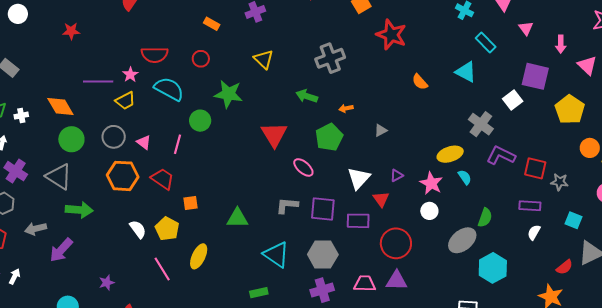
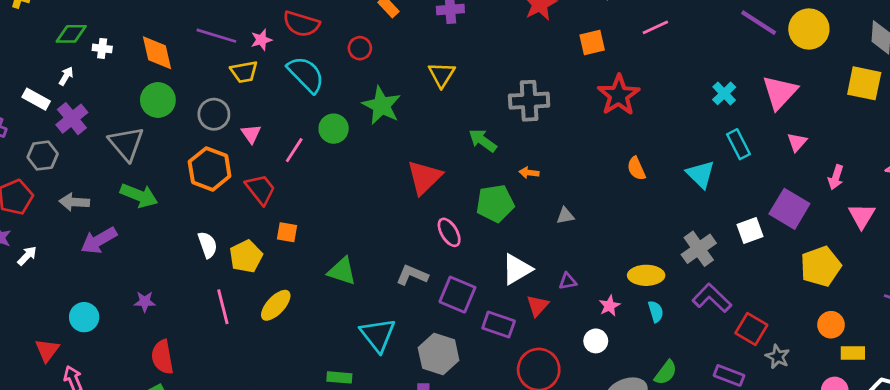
pink star: (431, 183) -> (610, 306), size x0.7

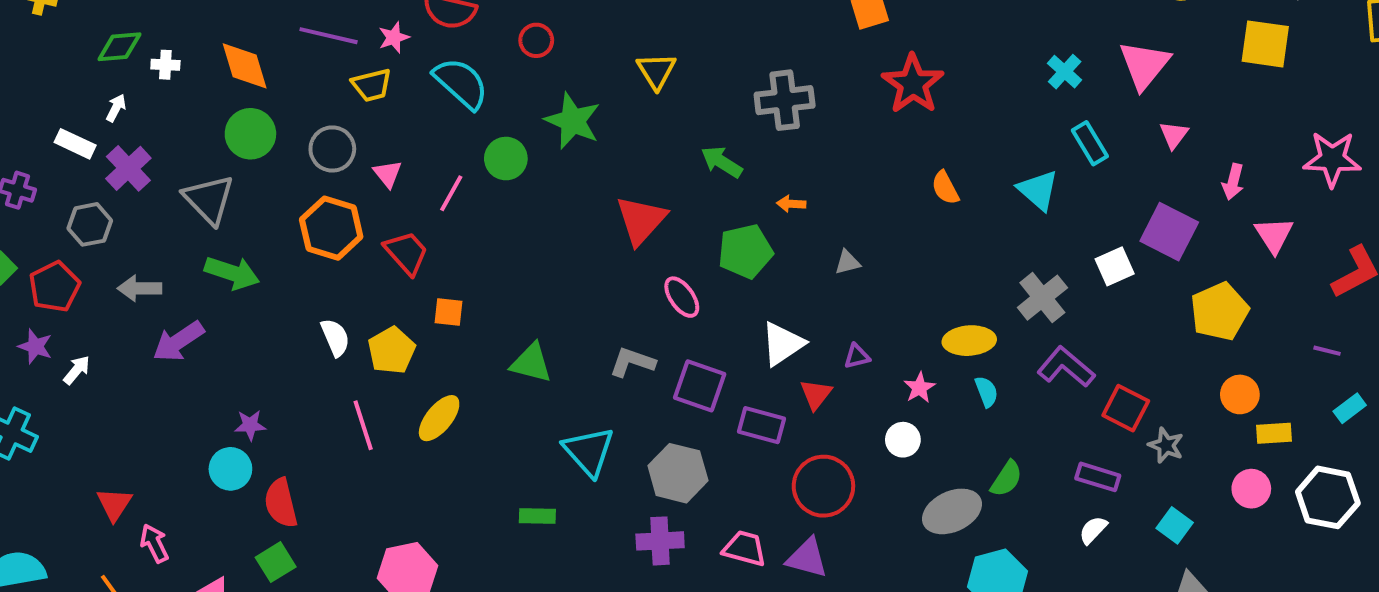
cyan circle: (84, 317) -> (230, 469), moved

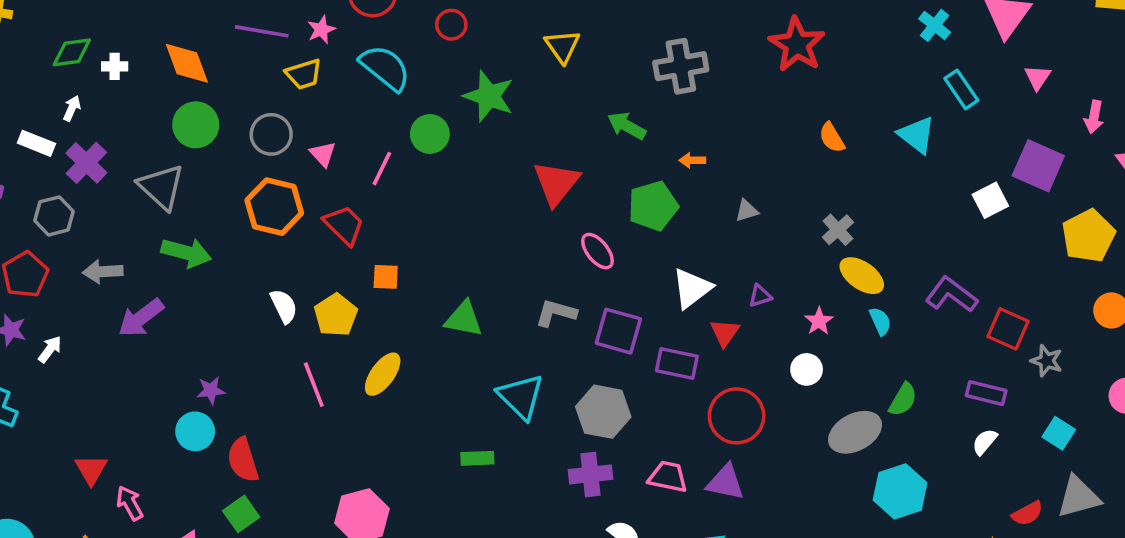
gray cross: (1042, 298) -> (838, 230), moved, size x0.7
yellow ellipse: (969, 341) -> (862, 276), turned 42

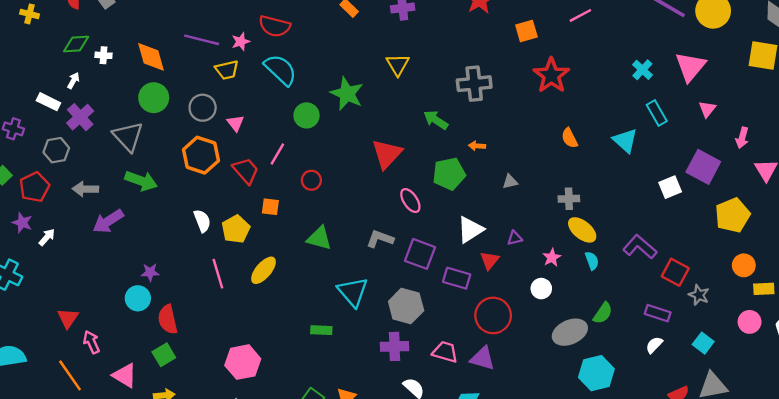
red circle: (451, 25) -> (311, 180), moved
pink line: (382, 169) -> (277, 154), moved
gray cross: (838, 230) -> (569, 199), turned 36

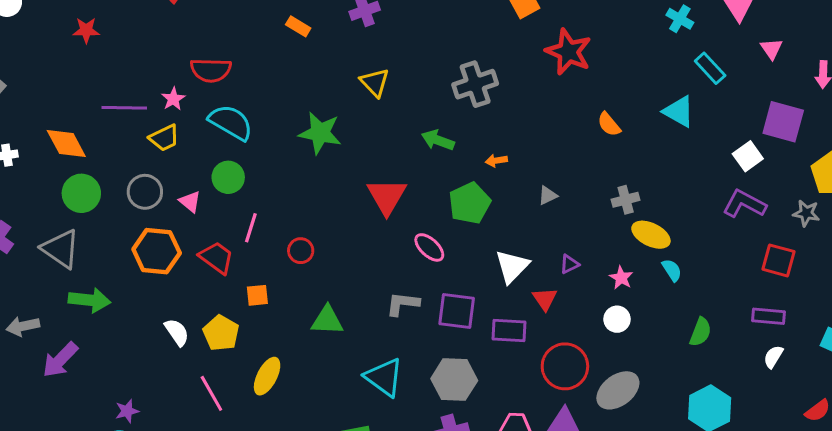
green circle: (307, 115) -> (228, 177), moved
purple L-shape: (640, 247) -> (744, 204), moved
gray star: (699, 295) -> (806, 213), moved
gray ellipse: (570, 332) -> (618, 390), moved

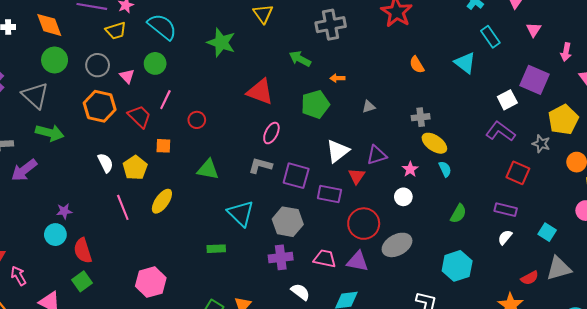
red triangle: (387, 196) -> (260, 92), turned -48
pink ellipse: (429, 247) -> (271, 133), moved, turned 65
purple triangle: (569, 264) -> (377, 155), size x1.5

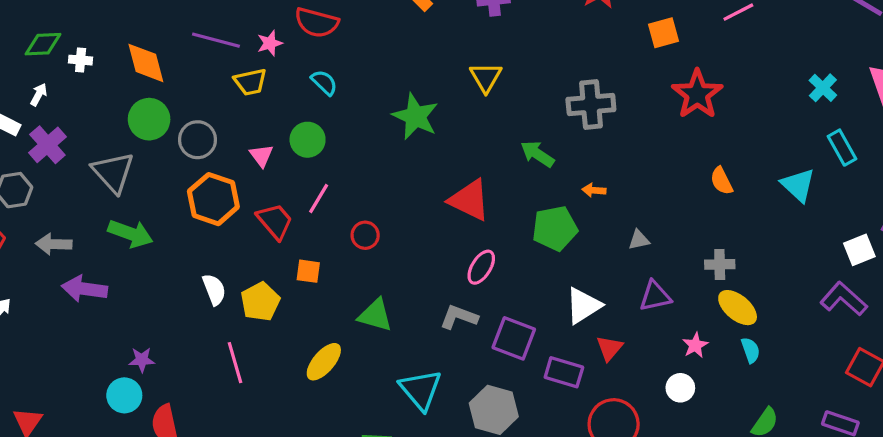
cyan semicircle: (162, 27) -> (324, 83), size x0.6
gray circle: (98, 65) -> (198, 140), moved
purple triangle: (377, 155) -> (655, 296), moved
purple arrow: (24, 170) -> (84, 289), turned 40
yellow ellipse: (162, 201) -> (324, 362), moved

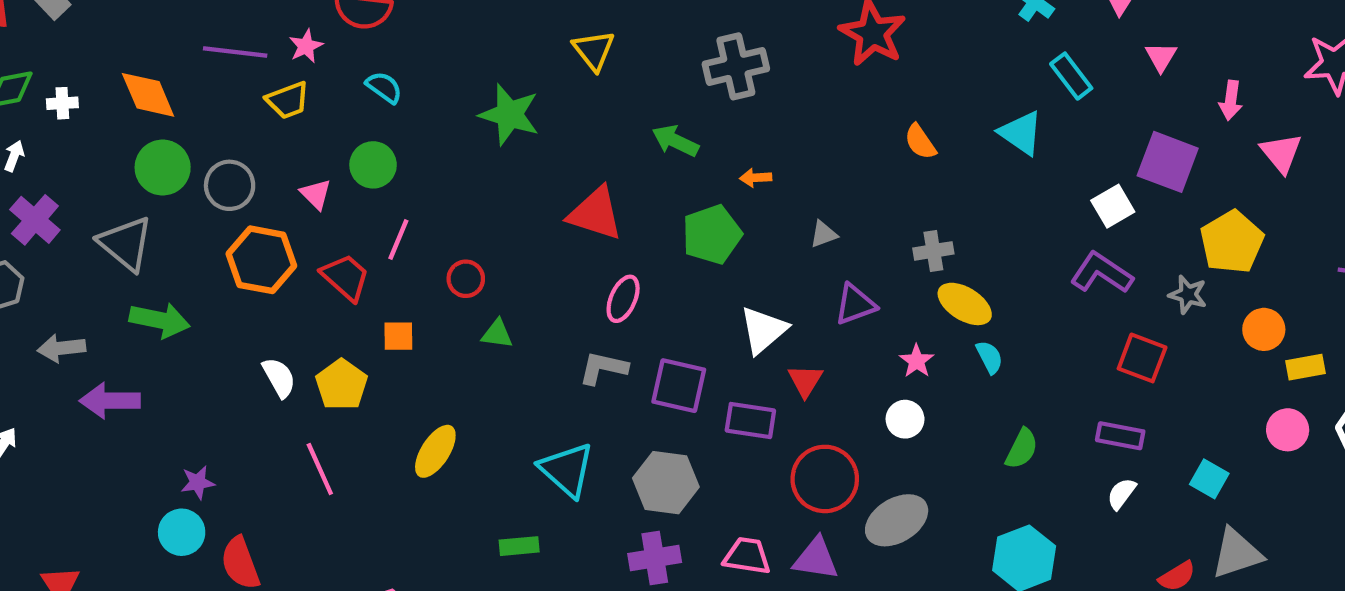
green triangle: (375, 315) -> (497, 334), moved, size x0.7

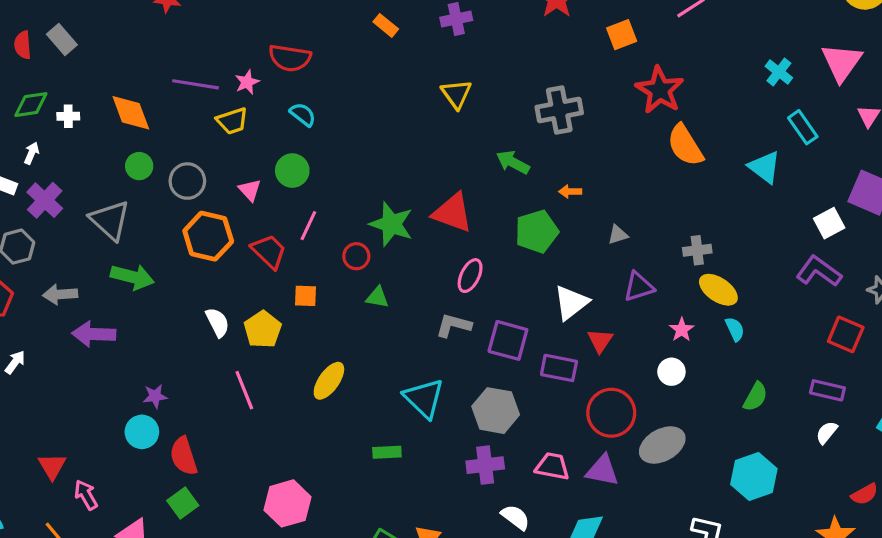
green star: (509, 115) -> (391, 224), moved
orange semicircle: (920, 142) -> (685, 145), moved, size x1.6
green circle: (163, 168) -> (139, 166), size x0.7

